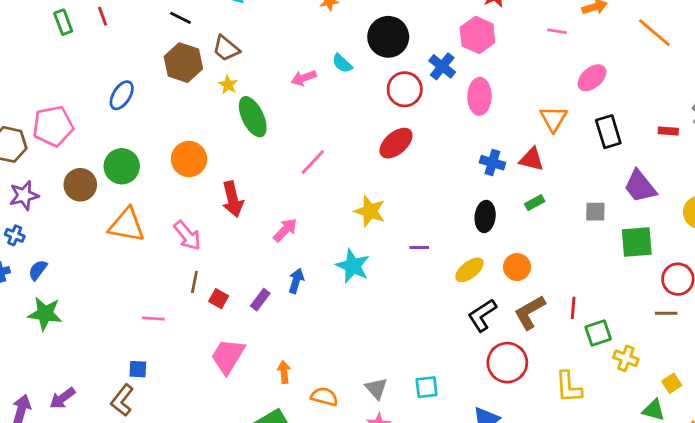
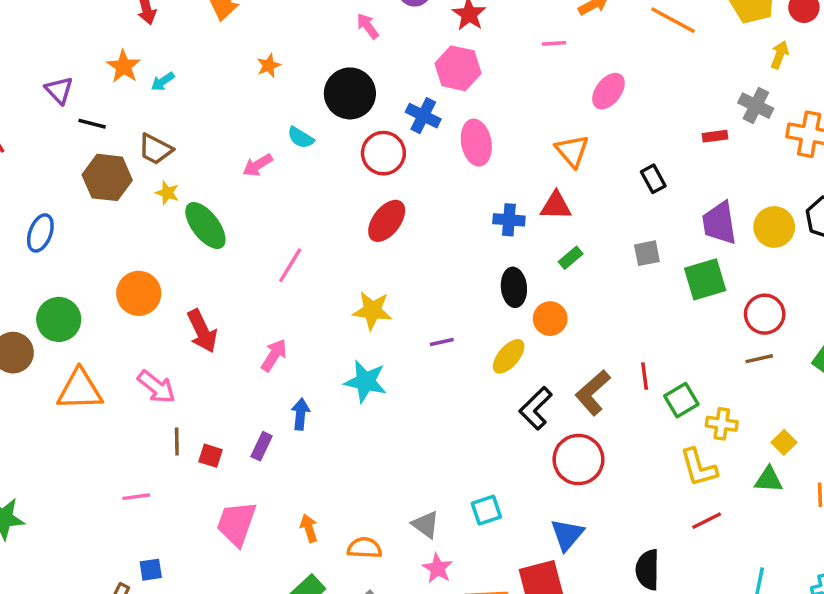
black rectangle: (608, 132) -> (653, 179), moved, size x0.7
purple trapezoid: (640, 186) -> (719, 223), moved, turned 42
orange circle: (517, 267) -> (550, 319), moved
blue square: (138, 369) -> (151, 570), moved
yellow L-shape: (569, 387) -> (699, 468), moved

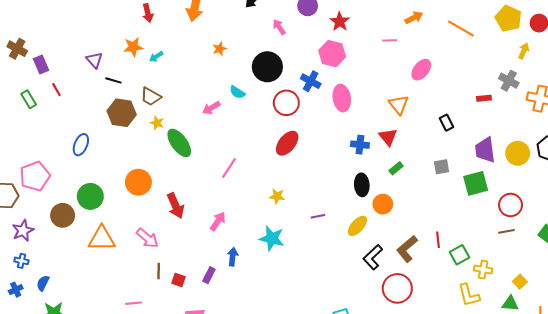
orange star: (124, 66) -> (133, 47), turned 30
red triangle: (556, 206) -> (388, 137), turned 48
yellow star: (372, 311) -> (277, 196), size x0.7

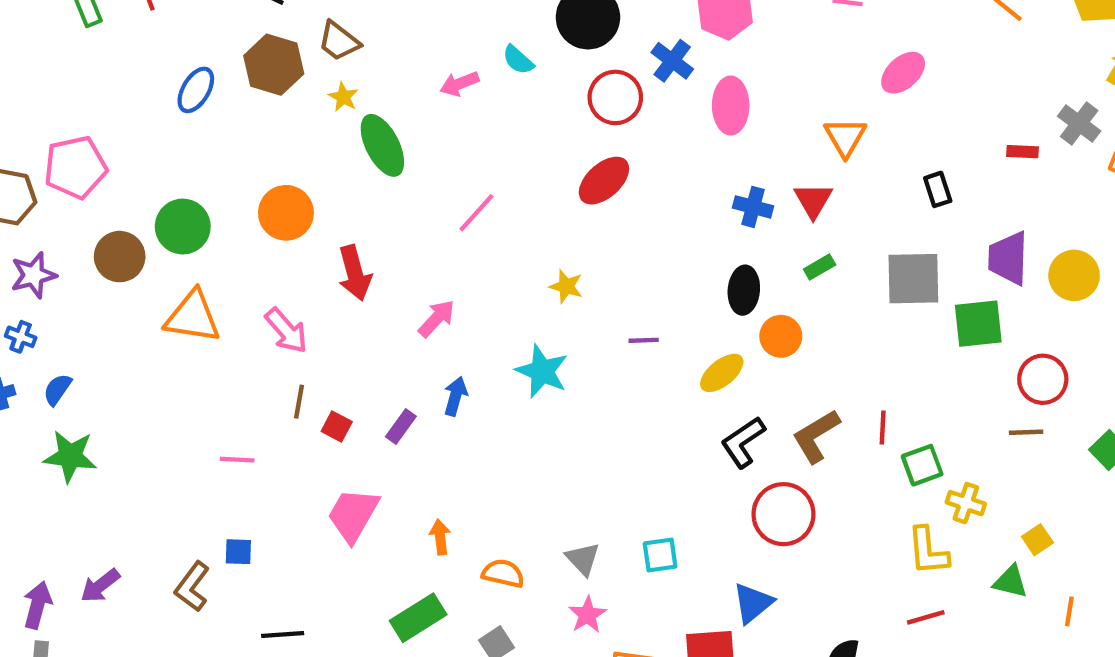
blue ellipse: (81, 145) -> (196, 90), moved
gray square: (441, 167) -> (913, 279), size x1.8

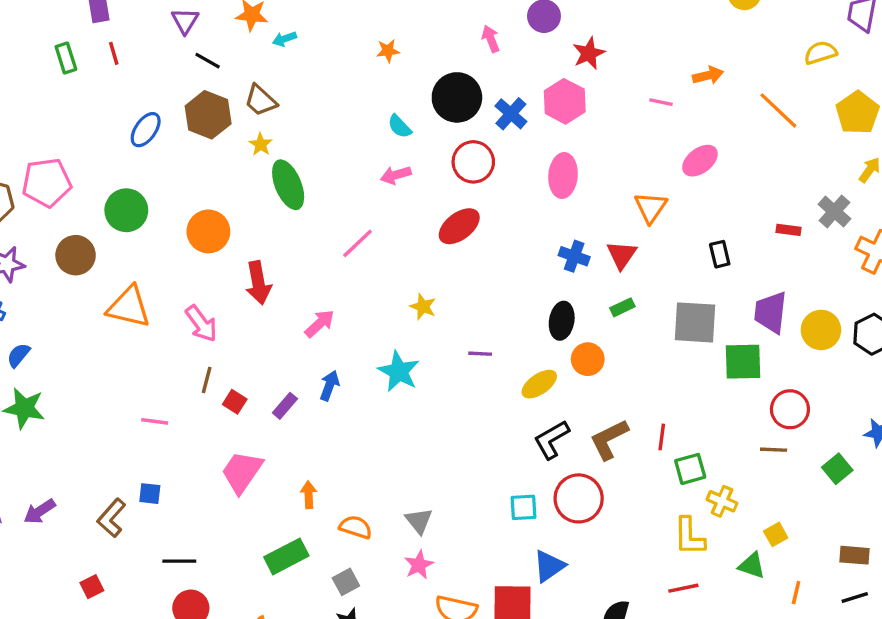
blue cross: (672, 61) -> (511, 114), moved
pink arrow: (459, 84) -> (396, 175), moved
green circle: (183, 227) -> (126, 210), moved
cyan square: (660, 555) -> (524, 507), moved

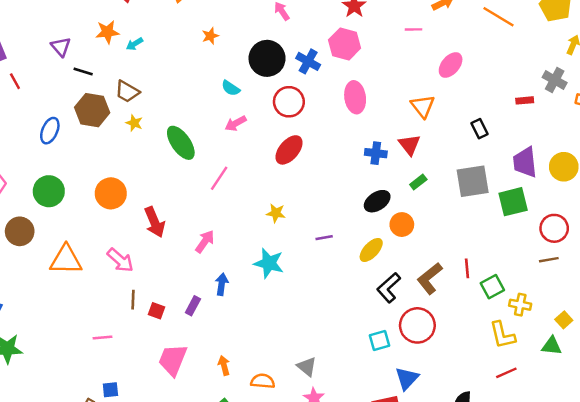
green ellipse: (288, 185) -> (181, 143), moved
black ellipse: (562, 321) -> (377, 201), turned 60

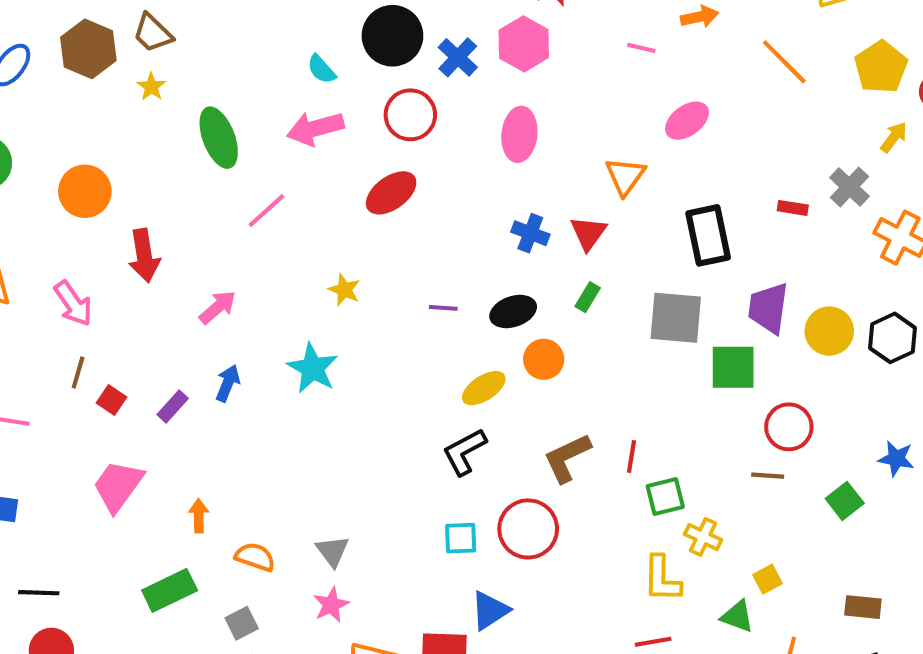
pink arrow: (236, 123) -> (315, 128), size x1.5
black rectangle: (479, 129) -> (708, 235), size x1.8
green rectangle: (418, 182) -> (588, 297), turned -35
purple line: (324, 238) -> (443, 308), moved
black L-shape: (389, 288) -> (464, 452), moved

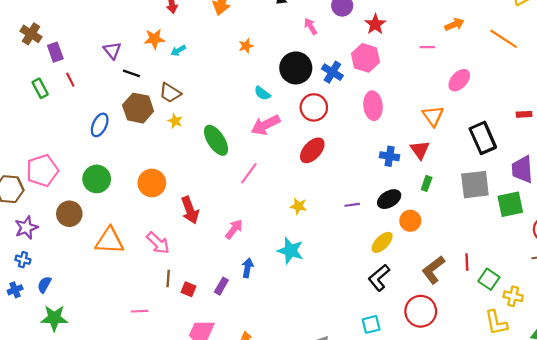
green square: (665, 496) -> (489, 279), turned -30
cyan square: (461, 538) -> (371, 324), moved

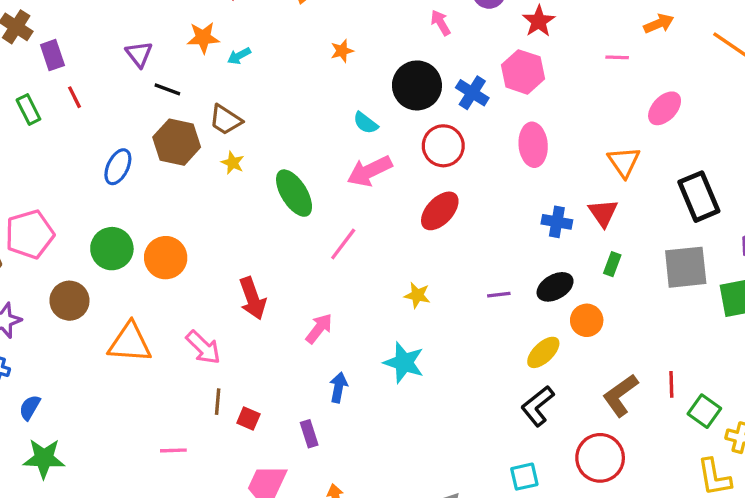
orange circle: (152, 183) -> (166, 258), moved
purple rectangle: (221, 286) -> (309, 434), moved, turned -49

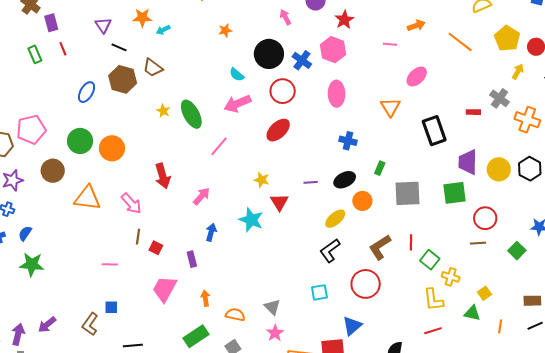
yellow star: (233, 163) -> (163, 111), moved
red triangle: (603, 213) -> (279, 202), moved
gray square: (686, 267) -> (407, 193), moved

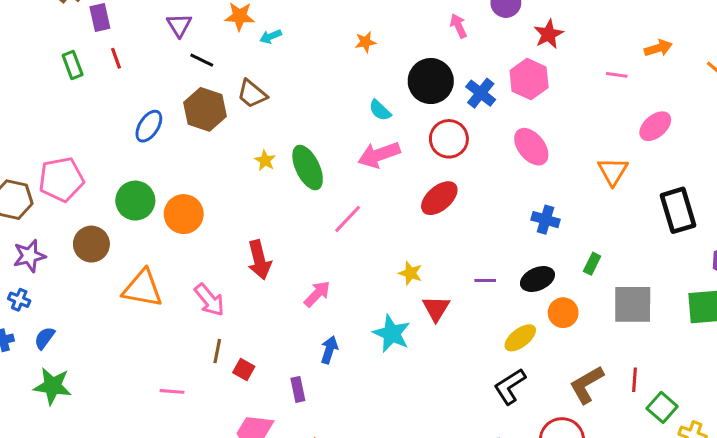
pink ellipse: (337, 94) -> (531, 147), turned -40

